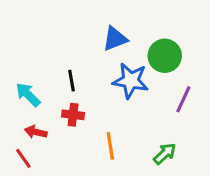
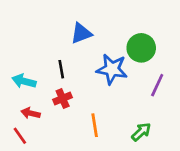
blue triangle: (115, 39) -> (81, 33), moved
cyan arrow: (28, 95) -> (24, 81), turned -30
red cross: (73, 115) -> (63, 99), turned -30

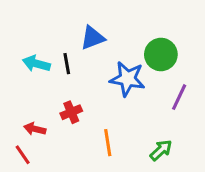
black line: (61, 69) -> (67, 64), moved
cyan arrow: (24, 81) -> (36, 64), moved

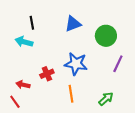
blue triangle: (93, 38) -> (73, 24), moved
black line: (67, 64) -> (32, 23), moved
blue star: (127, 79) -> (76, 64), moved

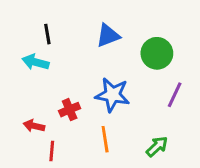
red line: (15, 102) -> (52, 151), moved, turned 40

